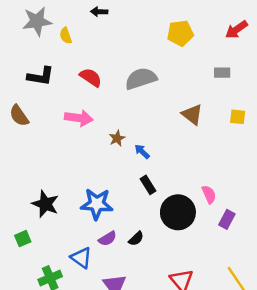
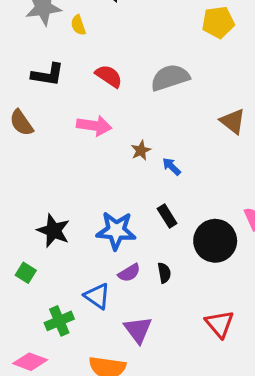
black rectangle: (148, 185) -> (167, 216), moved
green square: (23, 239) -> (26, 273), turned -35
black semicircle: (136, 239) -> (164, 273), turned -56

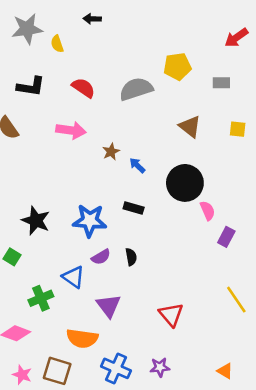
yellow pentagon: (218, 22) -> (177, 66), moved
black rectangle: (167, 216) -> (134, 208), turned -42
black circle: (215, 241) -> (185, 183), moved
red triangle: (220, 324) -> (171, 315), moved

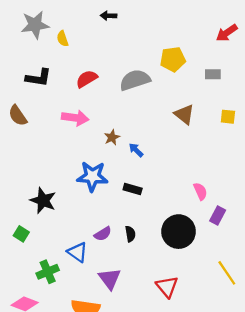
black arrow: (92, 19) -> (108, 16), moved
red semicircle: (83, 88) -> (87, 79), turned -65
black circle: (185, 183) -> (179, 232), moved
blue star: (90, 221) -> (92, 176), moved

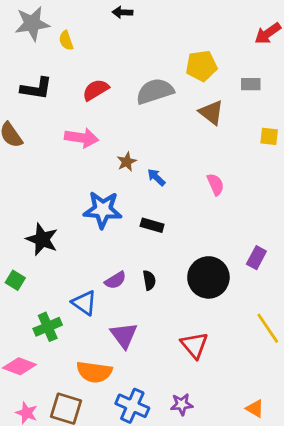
brown triangle: (184, 114) -> (211, 112), moved
pink semicircle: (200, 191) -> (216, 184), moved

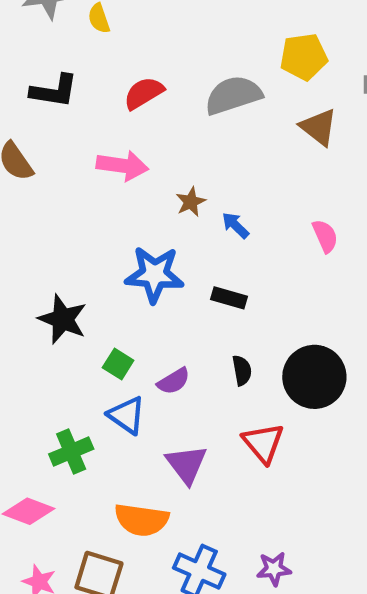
green square: (15, 280) -> (118, 364), moved
black semicircle: (149, 280) -> (242, 370), moved
red triangle: (194, 345) -> (263, 443), moved

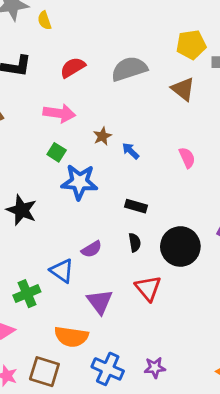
yellow pentagon: (304, 57) -> (191, 45), moved
black rectangle: (229, 298) -> (136, 206), moved
green square: (118, 364) -> (57, 152), moved

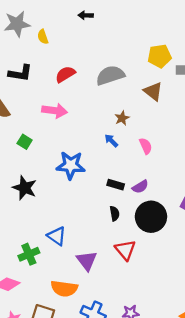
brown star: (102, 136) -> (122, 118), moved
green square: (57, 152) -> (25, 142), moved
pink semicircle: (187, 158) -> (146, 146), moved
purple semicircle: (92, 249) -> (140, 187), moved

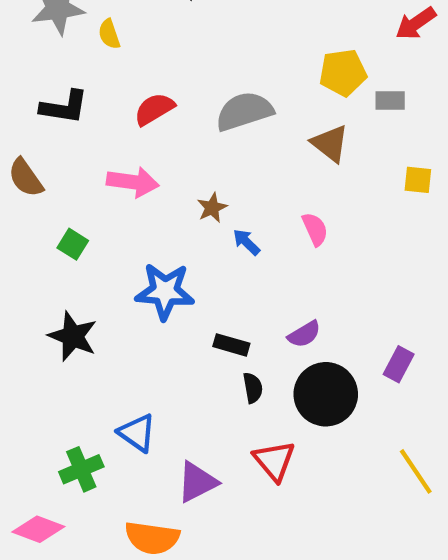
brown star: (122, 118) -> (212, 208), moved
pink semicircle: (146, 146) -> (315, 229), moved
black rectangle: (116, 185) -> (231, 345), moved
purple triangle: (87, 261) -> (197, 482), turned 40

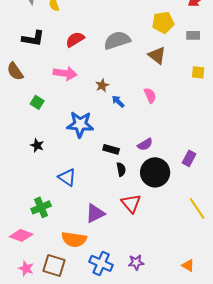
gray rectangle: (390, 101) -> (193, 35), moved
black star: (73, 336) -> (37, 145), size x0.6
blue triangle: (137, 433) -> (67, 177), moved

